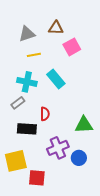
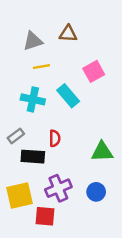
pink square: (72, 47) -> (94, 71), moved
gray rectangle: (18, 103) -> (16, 136), moved
purple cross: (58, 148) -> (58, 188), moved

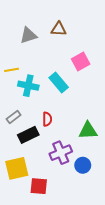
yellow line: (41, 67) -> (12, 70), moved
black rectangle: (33, 157) -> (28, 135), turned -30
purple cross: (58, 188) -> (61, 153), moved

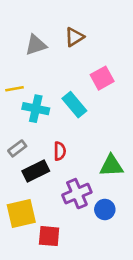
brown triangle: (59, 29) -> (74, 37), turned -35

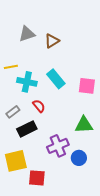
brown triangle: (74, 37) -> (52, 41), moved
pink square: (102, 78) -> (87, 86), moved, turned 36
red semicircle: (60, 151) -> (39, 106), moved, turned -40

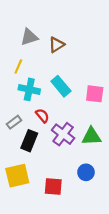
yellow line: (11, 67) -> (18, 67), moved, turned -56
black rectangle: (27, 129) -> (29, 141), turned -42
purple cross: (58, 146) -> (63, 134), moved, turned -30
red square: (37, 178) -> (53, 186), moved

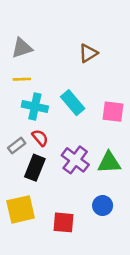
gray triangle: (29, 37) -> (22, 48), moved
brown triangle: (57, 45) -> (88, 53), moved
yellow line: (18, 67) -> (22, 79), turned 64
red semicircle: (42, 116) -> (40, 138), moved

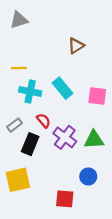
gray triangle: (22, 48) -> (19, 20), moved
red semicircle: (40, 138) -> (44, 121), moved
red square: (64, 222) -> (65, 199), moved

